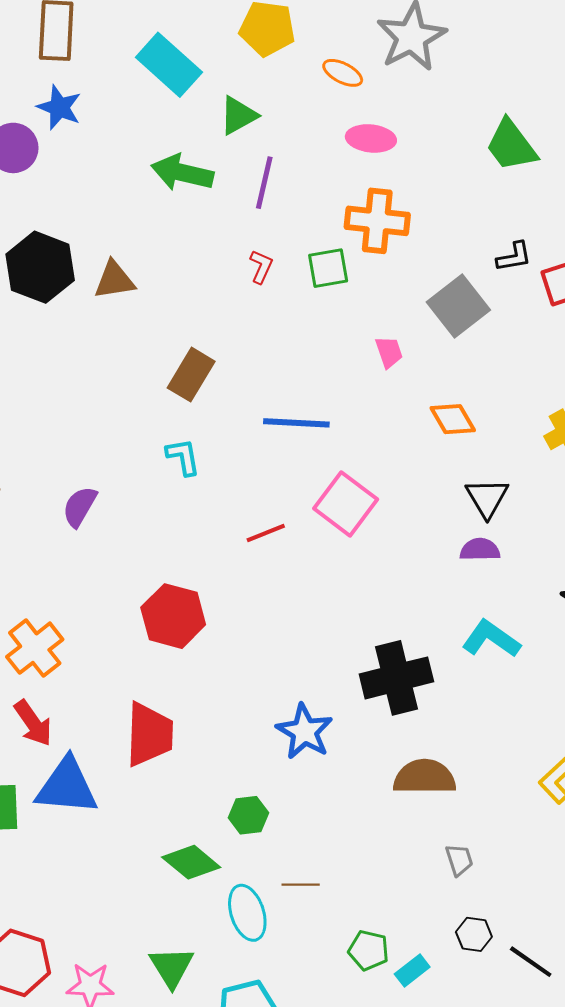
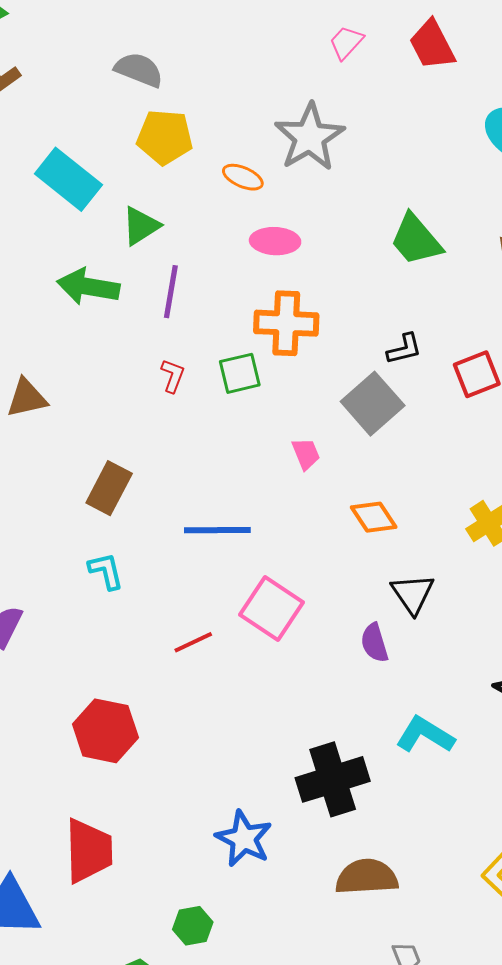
black L-shape: (514, 257) -> (404, 349), moved
purple semicircle: (480, 550) -> (374, 643), moved, turned -102

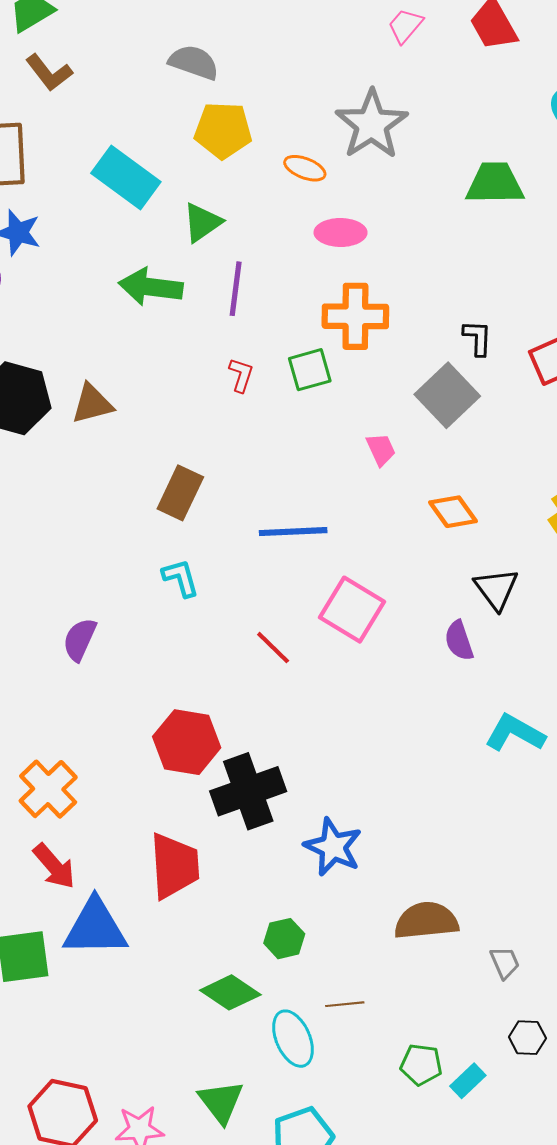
green trapezoid: (416, 240) -> (495, 183), moved, turned 132
black L-shape: (404, 349) -> (478, 338), turned -72
red line: (193, 642) -> (273, 648), turned 72
black cross: (333, 779) -> (248, 791), moved
brown semicircle: (367, 877) -> (426, 921), moved

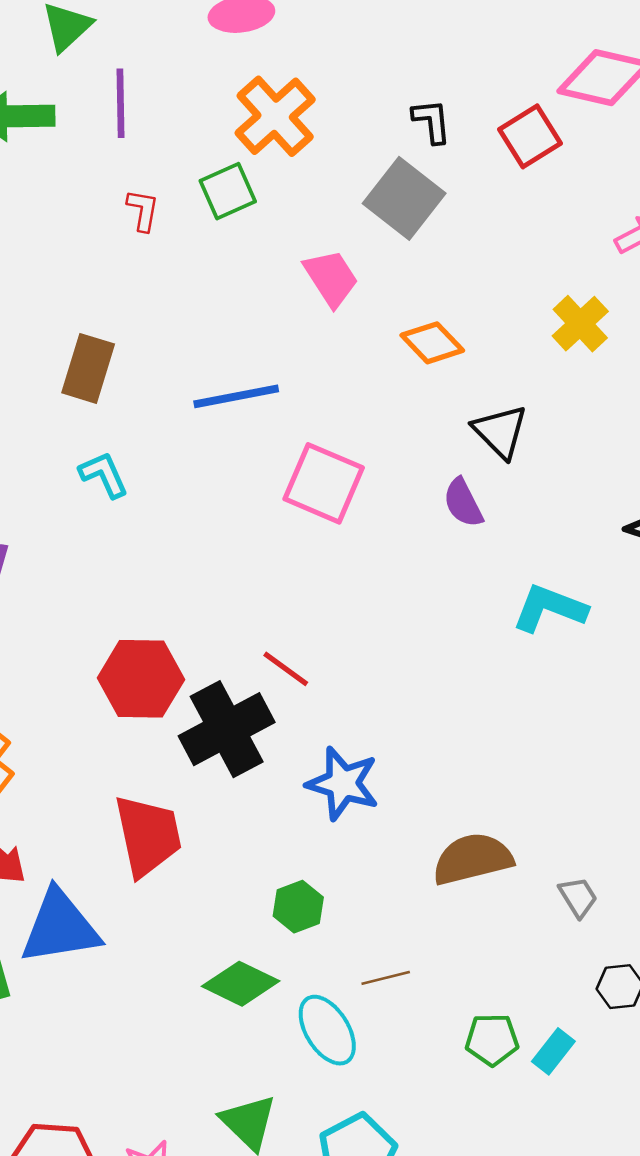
orange cross: (355, 316) -> (275, 116), turned -34
pink trapezoid: (381, 449) -> (331, 278), size x1.4
red line: (273, 648) -> (286, 669), moved

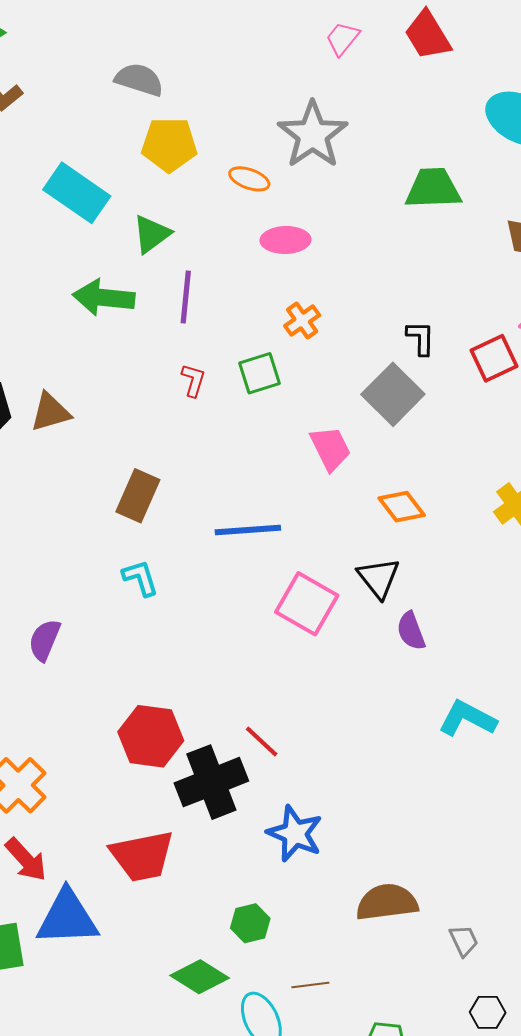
orange cross: (275, 116) -> (302, 321), size x0.6
black triangle: (500, 431) -> (379, 578), moved
red trapezoid: (148, 836) -> (142, 856), turned 84

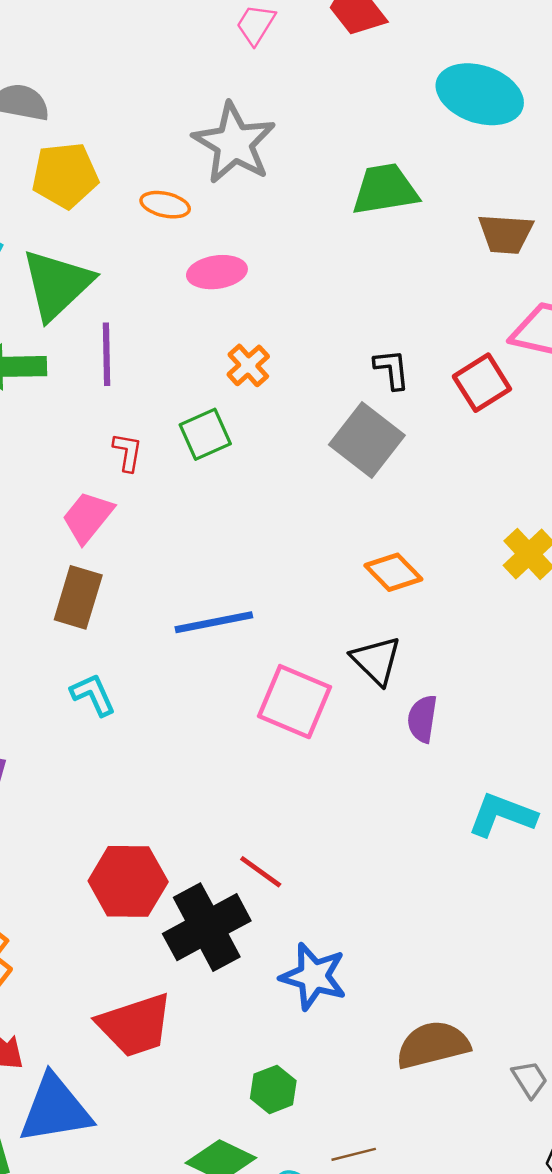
green triangle: (152, 234) -> (57, 284), size x1.6
pink trapezoid: (330, 448) -> (88, 517), moved, turned -108
purple semicircle: (411, 631) -> (422, 719), turned 36

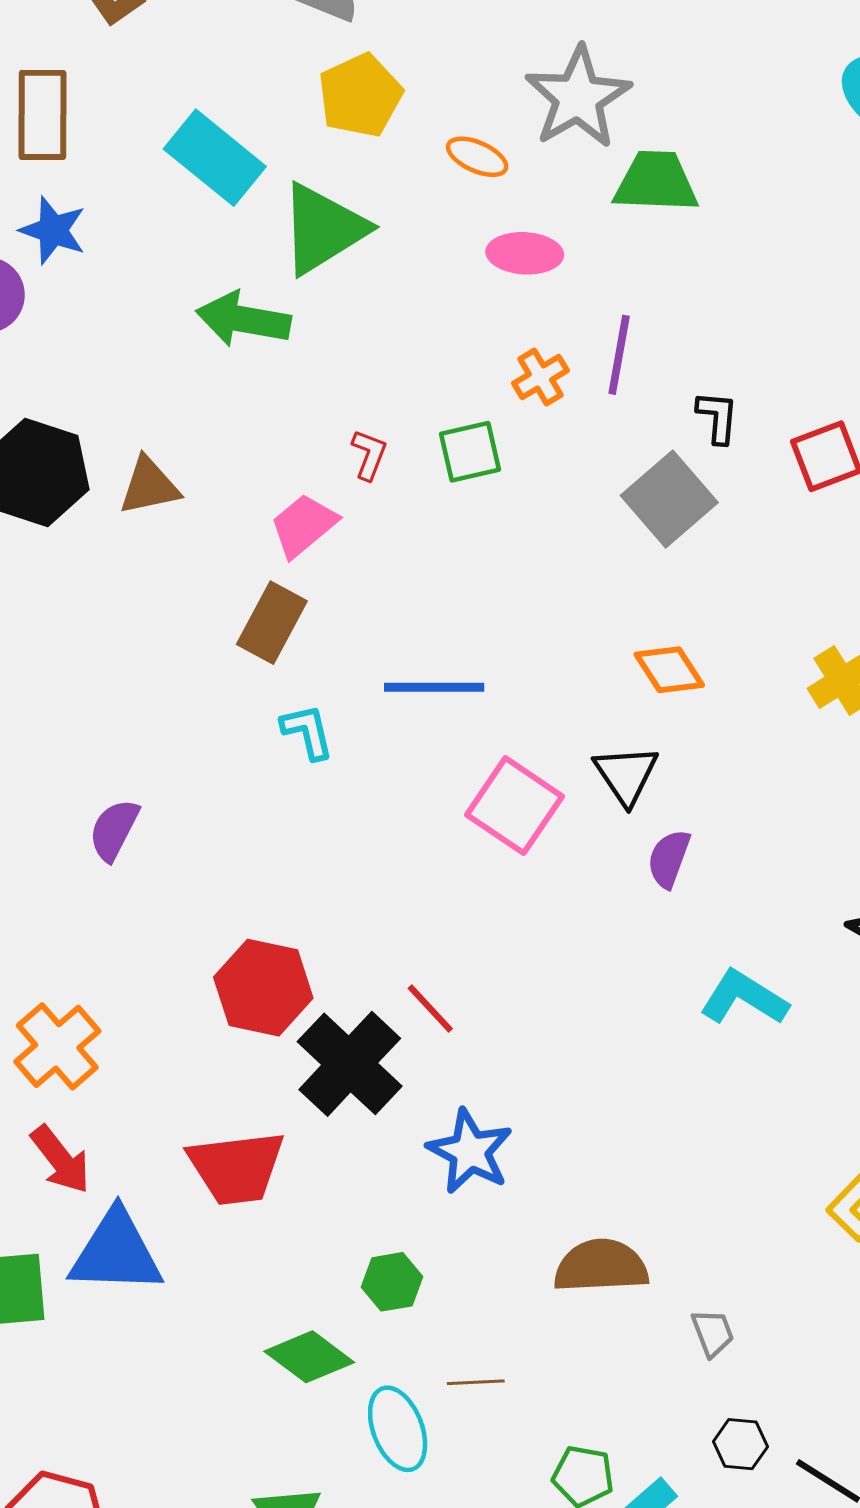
yellow pentagon: (65, 175) -> (360, 95), turned -30
green trapezoid: (385, 189) -> (656, 182), moved
purple line: (107, 354) -> (619, 355), moved
cyan L-shape: (93, 695) -> (307, 732), moved
black cross: (207, 927) -> (350, 1064), turned -30

